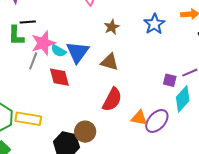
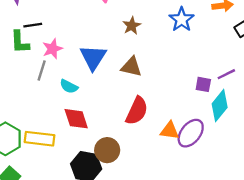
pink star: (43, 43) -> (52, 49), size x0.7
cyan semicircle: (59, 51) -> (69, 86), moved
red diamond: (59, 77) -> (76, 119), moved

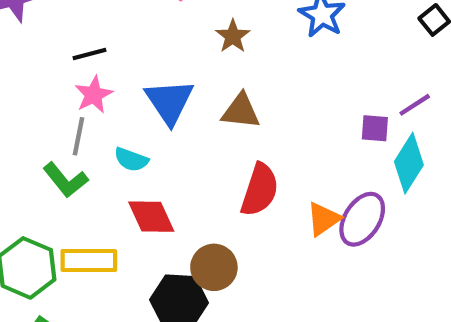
black line: (33, 25) -> (89, 54), moved
green L-shape: (20, 42) -> (66, 180), moved, turned -30
orange triangle: (170, 131) -> (323, 219), turned -36

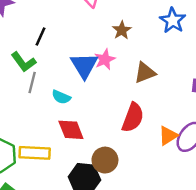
black line: (89, 54) -> (40, 36), turned -54
pink star: (94, 95) -> (105, 59), moved
brown triangle: (241, 111) -> (145, 73), moved, turned -30
green L-shape: (66, 180) -> (24, 62), moved

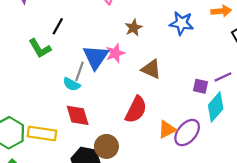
blue star: (173, 20) -> (182, 23), turned -30
brown triangle: (145, 73) -> (151, 69), turned 40
gray line: (32, 83) -> (80, 71), moved

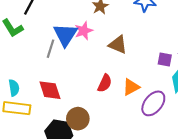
cyan semicircle: (72, 84) -> (14, 88), moved, turned -126
red semicircle: (136, 110) -> (105, 83), size x0.7
orange triangle: (167, 129) -> (131, 87), moved

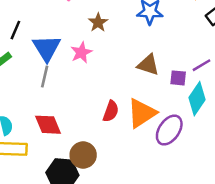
blue triangle: (65, 35) -> (47, 48), moved
brown triangle: (118, 45) -> (148, 65), moved
orange triangle: (131, 87) -> (142, 113), size x1.5

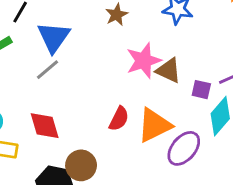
pink star: (81, 52) -> (144, 61), moved, size x1.4
gray line: (45, 77) -> (47, 70), turned 30

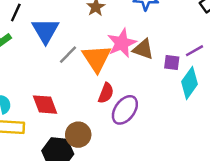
gray line: (47, 70) -> (68, 55), moved
orange triangle: (154, 125) -> (97, 58), moved, turned -32
purple ellipse: (184, 148) -> (125, 110), moved

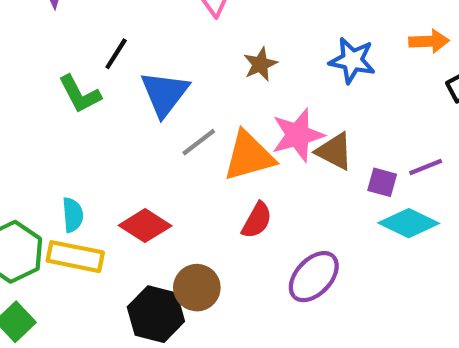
orange triangle: (97, 58) -> (249, 156), turned 40
cyan diamond: (189, 83) -> (409, 223), turned 72
red diamond: (45, 105) -> (145, 226), turned -44
purple ellipse: (125, 110) -> (314, 277), moved

